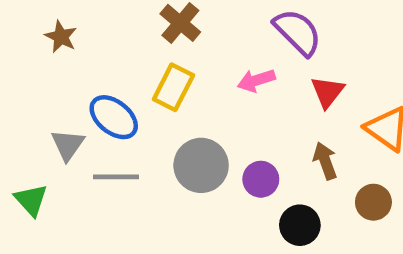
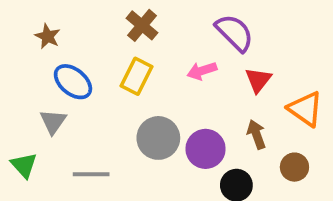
blue ellipse: (114, 117) -> (73, 82), moved
gray line: (116, 177) -> (91, 174), moved
purple circle: (261, 179) -> (206, 149), size x1.4

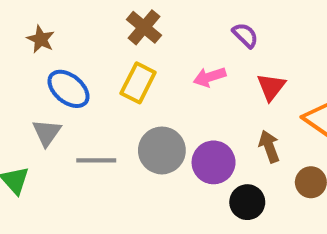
purple semicircle: (235, 33) -> (245, 35), size x0.6
gray line: (91, 174) -> (96, 160), moved

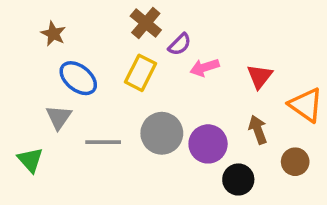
purple semicircle: (245, 35) -> (180, 44), moved, turned 90

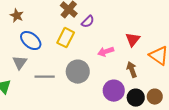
pink arrow: (204, 67) -> (106, 52), moved
purple circle: (208, 144) -> (114, 91), moved
brown circle: (295, 162) -> (155, 97), moved
black circle: (238, 179) -> (136, 98), moved

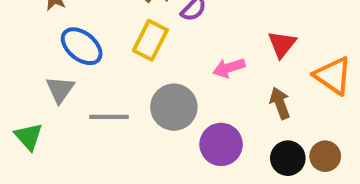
purple circle: (114, 91) -> (221, 144), moved

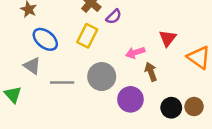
gray triangle: (60, 89) -> (32, 66), turned -30
brown arrow: (280, 103) -> (151, 72), moved

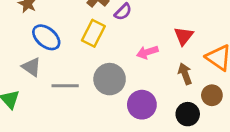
brown arrow: (151, 72) -> (185, 74), moved
brown circle: (194, 107) -> (212, 95), moved

